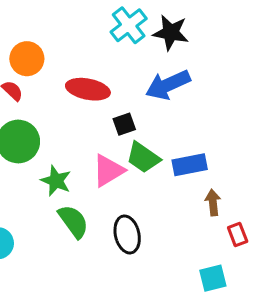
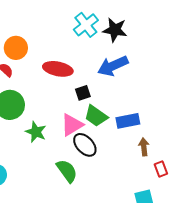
green semicircle: (73, 221) -> (67, 171), moved
black ellipse: (127, 234) -> (85, 145), moved, turned -30

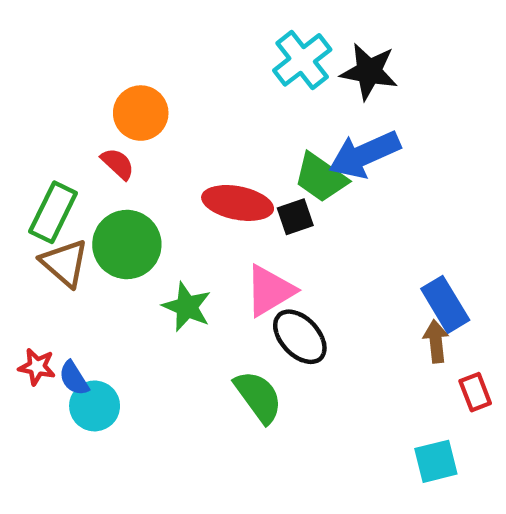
red ellipse: (58, 69) -> (238, 203), moved
green trapezoid: (96, 116) -> (321, 178), moved
blue rectangle: (128, 121) -> (445, 304), moved, turned 70

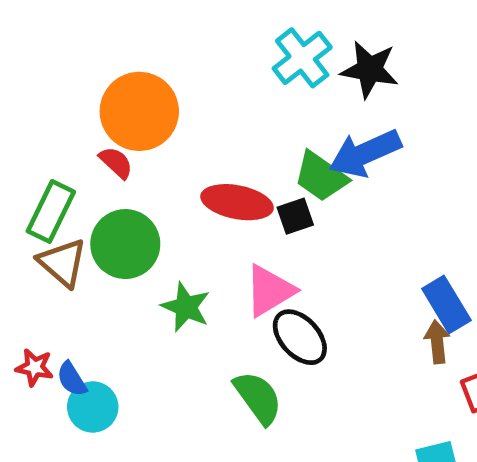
orange circle: (141, 113) -> (139, 111), size x1.4

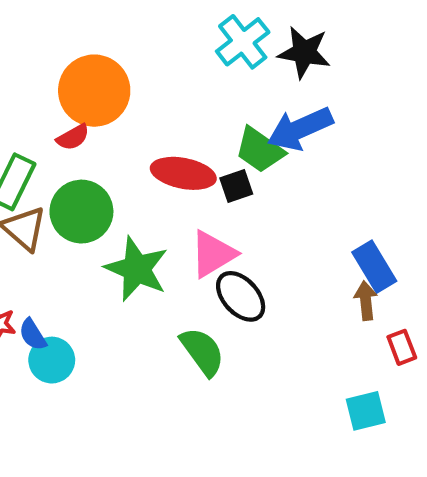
red semicircle: (116, 163) -> (73, 137), turned 108
green star: (186, 307) -> (137, 269), size x1.4

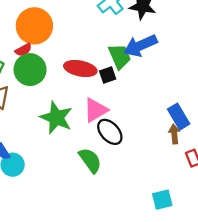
green trapezoid: (260, 150) -> (120, 56), turned -148
green circle: (81, 212) -> (30, 70), moved
cyan square: (366, 411) -> (162, 200), moved

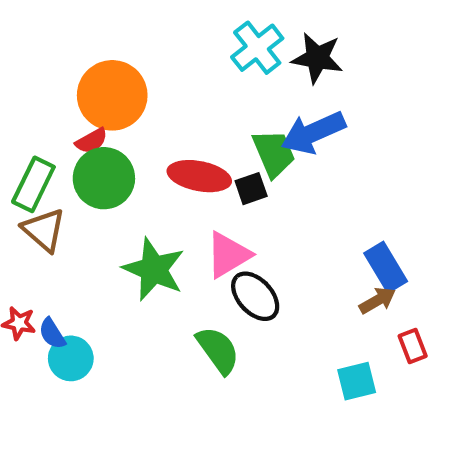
brown arrow: (174, 134) -> (377, 300), turned 66
cyan square: (162, 200) -> (357, 381), moved

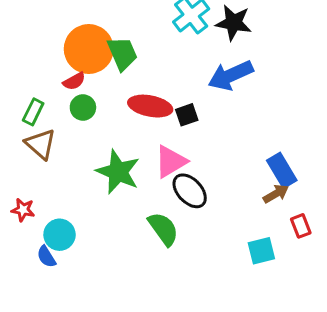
green trapezoid: (274, 153) -> (122, 53), moved
green circle: (104, 178) -> (83, 107), size x0.6
green rectangle: (33, 184) -> (33, 112), size x0.7
blue semicircle: (52, 334) -> (46, 257), moved

